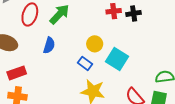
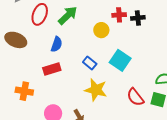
yellow circle: (95, 44) -> (101, 30), moved
red rectangle: (17, 73) -> (52, 69), moved

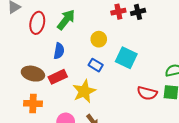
yellow circle: (101, 30) -> (99, 39), moved
brown ellipse: (16, 40) -> (33, 74), moved
yellow star: (96, 90) -> (84, 91), moved, turned -30
red semicircle: (135, 97) -> (147, 93), turned -30

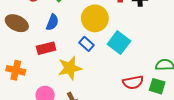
yellow circle: (99, 39) -> (95, 18), size x1.6
brown ellipse: (33, 74) -> (17, 23), moved
red semicircle: (147, 93) -> (133, 82), turned -36

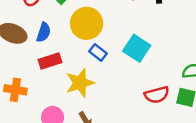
yellow circle: (95, 18) -> (87, 23), moved
blue semicircle: (52, 22) -> (44, 32), moved

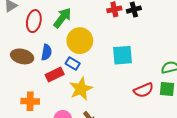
cyan square: (137, 48) -> (123, 55), turned -30
blue rectangle: (98, 52) -> (73, 63), moved

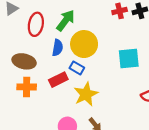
blue semicircle: (46, 52) -> (58, 48), moved
orange cross: (30, 101) -> (27, 87), moved

